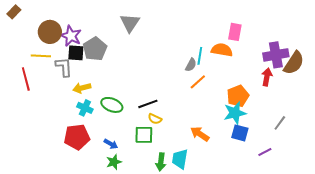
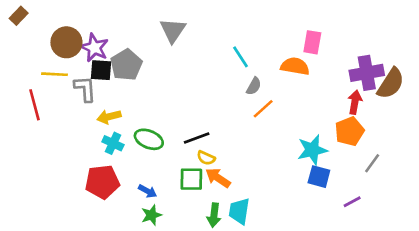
cyan line: (200, 56) -> (241, 57), moved, turned -42
orange pentagon: (238, 96) -> (349, 131), moved
orange arrow: (200, 134) -> (218, 178), moved

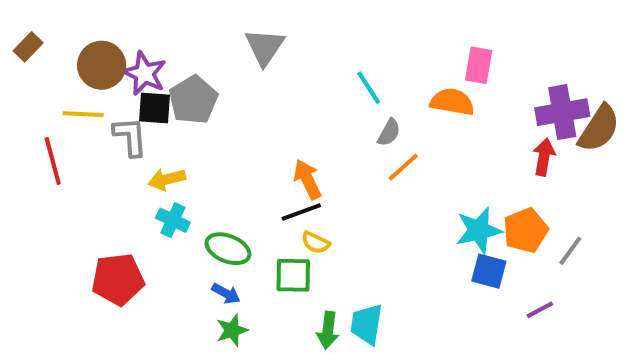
brown rectangle: (19, 16) -> (28, 47), moved
orange pentagon: (349, 131) -> (526, 230), moved
green ellipse: (149, 139) -> (228, 249), moved
orange arrow: (218, 178) -> (307, 179), moved, turned 30
red pentagon: (102, 182) -> (118, 279), moved

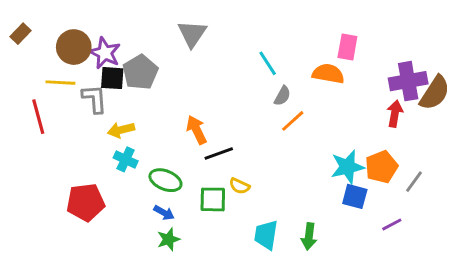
orange arrow: (307, 179) -> (197, 130), moved
yellow semicircle: (316, 243) -> (239, 186), moved
green arrow: (328, 330) -> (309, 236), moved

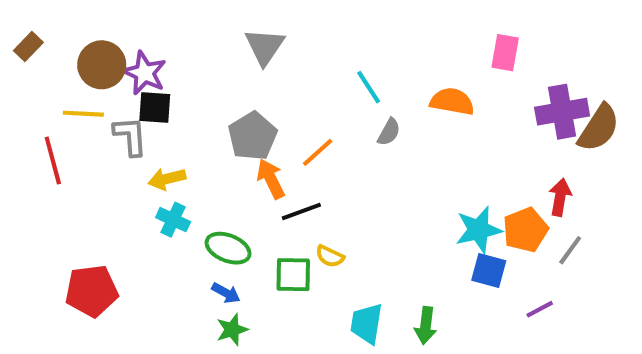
pink rectangle: (347, 47) -> (505, 53), moved
gray pentagon: (140, 72) -> (252, 136), moved
red arrow: (395, 114) -> (560, 197), moved
orange line: (293, 121) -> (318, 152), moved
red pentagon: (86, 202) -> (92, 291), moved

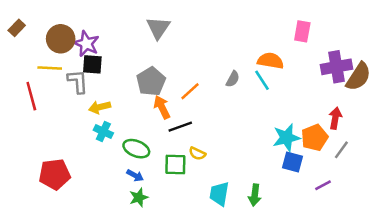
cyan line: (369, 87) -> (262, 80), moved

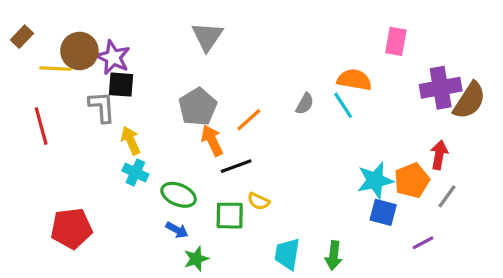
yellow line: (50, 68) -> (55, 69), moved
yellow arrow: (100, 107) -> (131, 140), turned 80
green star: (139, 197) -> (196, 259), moved

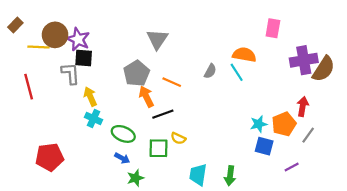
gray triangle: (207, 37) -> (157, 39), moved
orange line: (249, 120) -> (172, 82), turned 66
cyan star: (375, 180) -> (259, 124), size x0.7

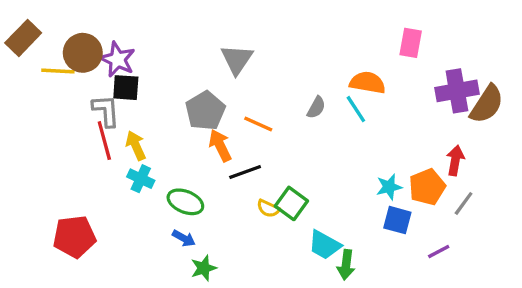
brown rectangle: (15, 25) -> (23, 38), size x1.5
red line: (29, 87) -> (104, 141), moved
green square: (158, 148) -> (291, 203), moved, turned 35
cyan trapezoid: (198, 175) -> (324, 245), moved, turned -70

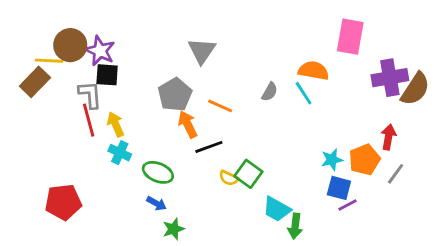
brown rectangle: (23, 38) -> (35, 82), moved
pink rectangle: (411, 43) -> (350, 37), size x1.4
purple line: (439, 251) -> (347, 205), moved

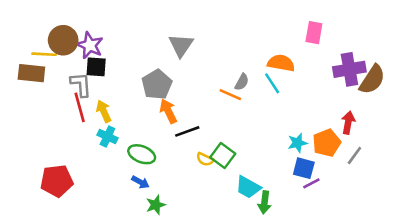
pink rectangle: (350, 37) -> (314, 33), size x0.7
brown rectangle: (35, 82) -> (31, 73), turned 52
orange line: (220, 106) -> (230, 95), moved

